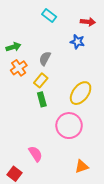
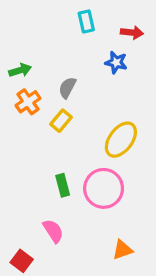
cyan rectangle: (49, 15) -> (86, 21), moved, turned 40
green rectangle: (42, 99) -> (63, 185), moved

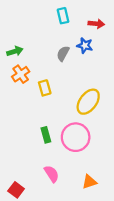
gray semicircle: (67, 88) -> (63, 54), moved
yellow rectangle: (61, 121) -> (45, 88), turned -56
pink semicircle: (53, 231) -> (52, 174), moved

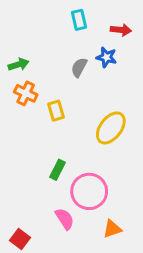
orange cross: (21, 74) -> (26, 93), turned -30
green rectangle: (46, 135) -> (57, 170), turned 42
pink circle: (76, 137) -> (89, 191), moved

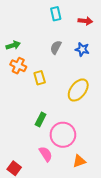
blue star: (106, 57) -> (82, 49), moved

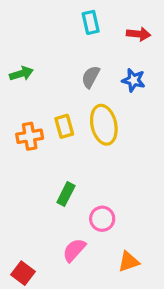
orange cross: (18, 66) -> (30, 136), moved, turned -35
yellow ellipse: (78, 90) -> (104, 125), moved, turned -50
pink circle: (63, 135) -> (102, 219), size x0.6
pink semicircle: (46, 154) -> (74, 250), turned -105

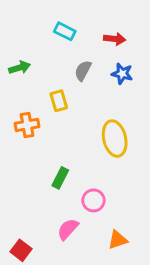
cyan rectangle: (91, 22) -> (65, 31), moved, turned -50
red arrow: (138, 34) -> (115, 39), moved
yellow ellipse: (104, 125) -> (115, 139), moved
yellow rectangle: (64, 126) -> (59, 101), moved

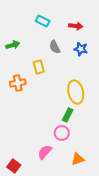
gray semicircle: (83, 71) -> (55, 47), turned -56
green rectangle: (60, 178) -> (68, 115), moved

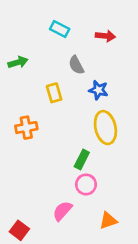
blue star: (81, 49) -> (98, 90), moved
orange cross: (18, 83) -> (26, 128), moved
green rectangle: (68, 115) -> (82, 159), moved

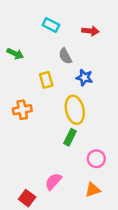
green arrow: (18, 62) -> (15, 54), turned 42
yellow ellipse: (105, 128) -> (75, 110), moved
pink circle: (86, 184) -> (96, 159), moved
red square: (19, 230) -> (27, 198), moved

